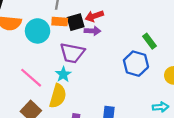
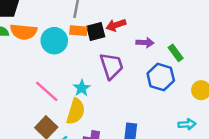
purple arrow: (93, 31) -> (145, 43), moved
purple trapezoid: (72, 53) -> (111, 66), moved, turned -120

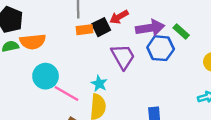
cyan circle: (54, 41) -> (46, 76), moved
purple arrow: (145, 43) -> (150, 28), size x1.6
blue hexagon: (161, 77) -> (161, 48), moved

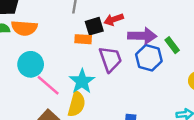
orange rectangle: (84, 30) -> (83, 39), moved
cyan star: (99, 84) -> (82, 81), size x1.5

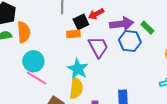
orange semicircle: (24, 28) -> (24, 32), turned -90
pink line: (48, 85) -> (37, 78), moved

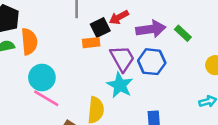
blue hexagon: (130, 41) -> (152, 62), moved
cyan star: (78, 69) -> (120, 85), moved

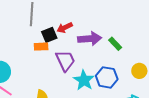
blue hexagon: (152, 62) -> (107, 77), moved
cyan star: (120, 85) -> (84, 80), moved

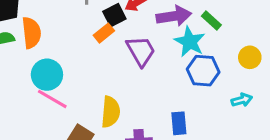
orange rectangle: (41, 47) -> (104, 33), turned -32
cyan star: (84, 80) -> (190, 42), moved

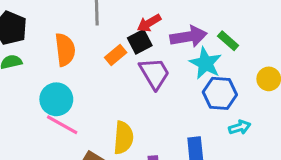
black square: (114, 15) -> (140, 42), moved
orange semicircle: (31, 33) -> (65, 50), moved
cyan arrow: (242, 100) -> (240, 127), moved

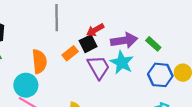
orange semicircle: (65, 50) -> (39, 61), moved
cyan star: (206, 63) -> (122, 63), moved
blue hexagon: (220, 93) -> (160, 75), moved

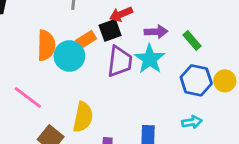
purple arrow: (124, 40) -> (156, 32), size x0.7
purple trapezoid: (99, 67) -> (120, 61), turned 30
cyan circle: (26, 85) -> (69, 56), moved

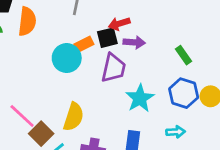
purple arrow: (156, 32) -> (134, 42), moved
orange semicircle: (46, 45) -> (27, 21), moved
cyan star: (150, 59) -> (140, 98), moved
pink line: (28, 97) -> (22, 116), moved

